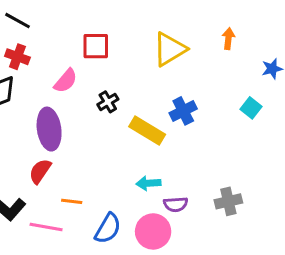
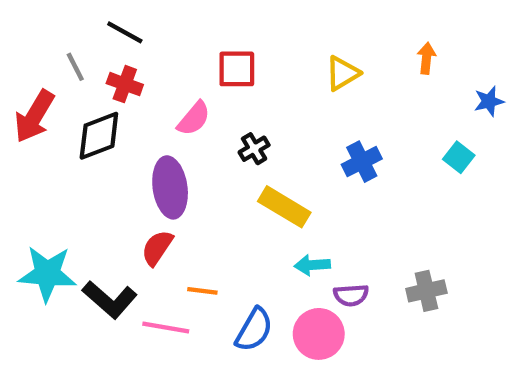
yellow triangle: (170, 49) -> (342, 73), size x0.7
yellow rectangle: (147, 131) -> (284, 207), moved

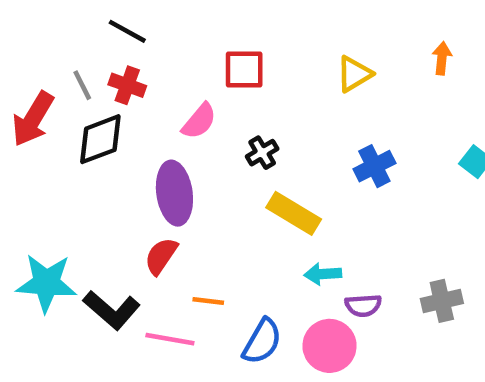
gray line: (75, 67) -> (82, 85), moved

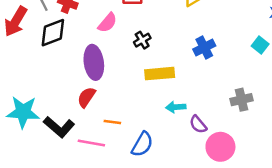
yellow rectangle: (294, 213) -> (160, 74), turned -36
gray cross: (442, 301) -> (242, 100), moved
purple semicircle: (363, 305) -> (198, 124), turned 54
pink circle: (330, 346) -> (220, 147), moved

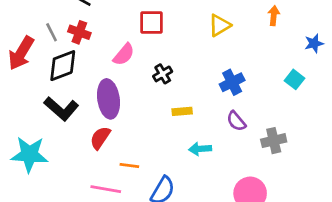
yellow rectangle: (160, 74) -> (182, 111), size x0.6
purple semicircle: (198, 124) -> (236, 121), moved
black L-shape: (59, 127) -> (61, 109), moved

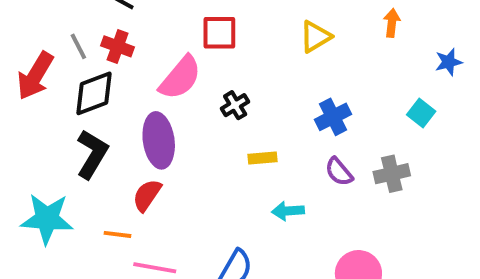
pink semicircle: (124, 54) -> (180, 78), size x1.4
black L-shape: (61, 109) -> (92, 154), turned -100
gray cross: (274, 141) -> (392, 174), moved
orange line: (129, 166) -> (118, 234), moved

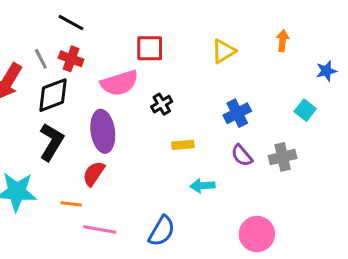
pink semicircle: (180, 78) -> (119, 83), turned 33

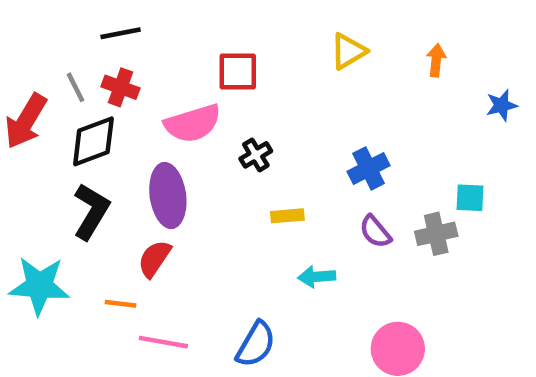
black line: (71, 23) -> (121, 33), turned -40
yellow triangle: (224, 51) -> (348, 51), moved
cyan square: (305, 110) -> (470, 198), moved, turned -35

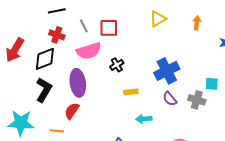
gray line: (75, 87) -> (84, 26), moved
blue cross: (369, 168) -> (167, 71), size x1.4
gray cross: (436, 234) -> (197, 100), turned 30

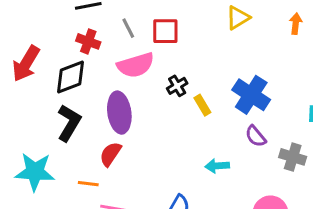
blue cross: (167, 71) -> (251, 95), turned -30
yellow rectangle: (131, 92) -> (202, 105), moved, turned 64
gray cross: (197, 100) -> (293, 157), moved

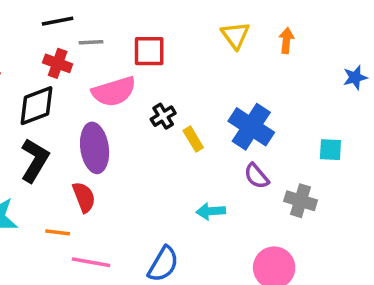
yellow triangle: (238, 18) -> (235, 35), turned -35
orange arrow: (296, 24) -> (286, 40), moved
gray line: (128, 28) -> (91, 42), moved, turned -66
red semicircle: (110, 154) -> (84, 197), turned 125

